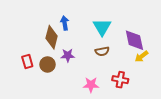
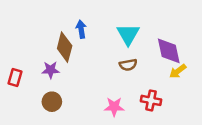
purple star: (68, 55) -> (51, 70), moved
red rectangle: (27, 61) -> (15, 78), moved, turned 32
brown circle: (48, 64) -> (52, 102), moved

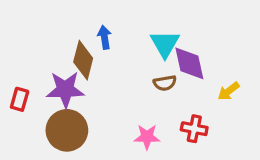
purple diamond: (169, 51) -> (189, 63), moved
purple star: (51, 70) -> (65, 90), size x1.6
brown circle: (52, 102) -> (67, 130), size x1.6

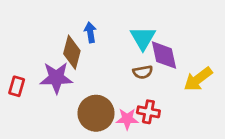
yellow arrow: (229, 91) -> (198, 79), size x1.5
red cross: (194, 129) -> (148, 112), moved
brown circle: (67, 130) -> (96, 113), moved

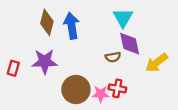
blue arrow: (90, 32) -> (71, 26), size x1.6
cyan triangle: (143, 38) -> (123, 18), moved
brown diamond: (72, 52) -> (47, 22), moved

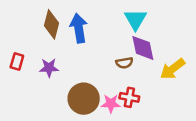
purple star: (45, 62) -> (49, 68), size x0.7
red rectangle: (13, 68) -> (17, 62), moved

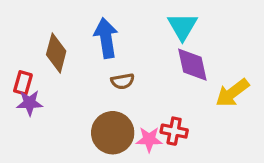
brown diamond: (51, 24) -> (56, 53), moved
brown semicircle: (124, 63) -> (123, 81), moved
purple star: (49, 68) -> (30, 103), moved

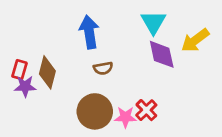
brown diamond: (56, 53) -> (47, 72), moved
yellow arrow: (232, 93) -> (195, 40), moved
red cross: (174, 131) -> (146, 110), turned 35

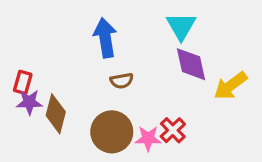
yellow arrow: (195, 40) -> (231, 86), moved
brown diamond: (47, 72) -> (56, 114), moved

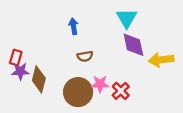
blue arrow: (105, 38) -> (73, 26), size x0.6
yellow arrow: (231, 86) -> (161, 60), turned 30
pink star: (148, 138) -> (100, 84), moved

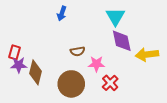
blue arrow: (73, 26) -> (62, 13), moved, turned -152
pink star: (100, 84) -> (96, 64), moved

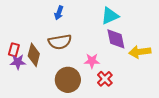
cyan triangle: (115, 17) -> (110, 16), turned 36
brown semicircle: (78, 51) -> (60, 42), moved, size x1.6
brown diamond: (35, 72) -> (34, 55), moved

